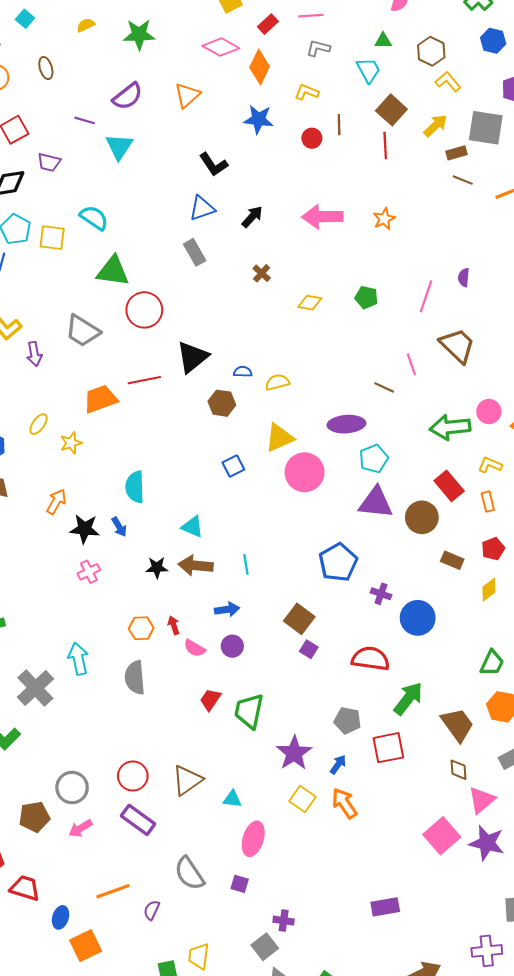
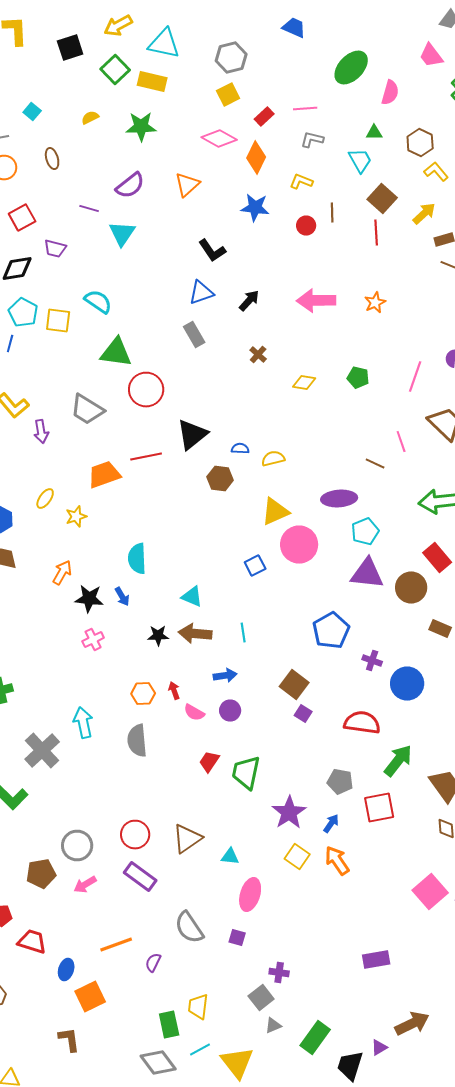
blue square: (233, 466) -> (255, 566), moved

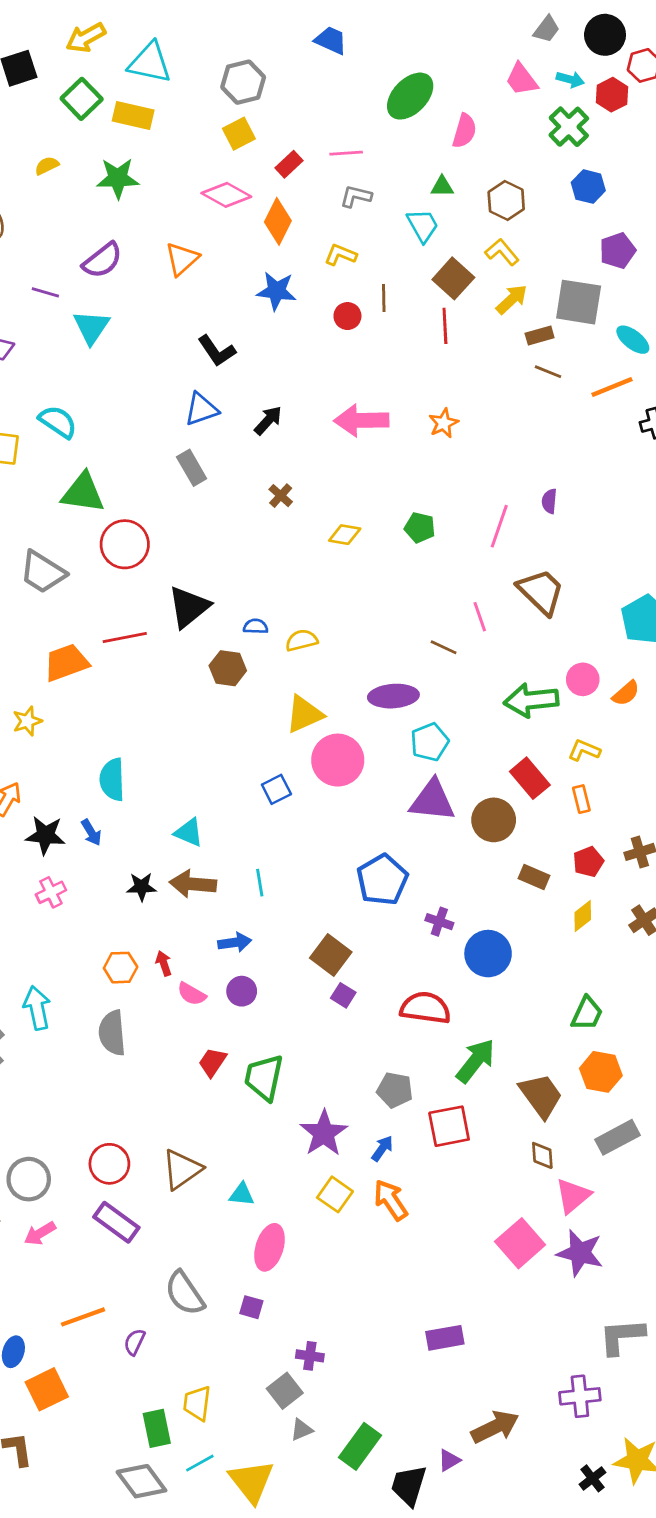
yellow L-shape: (436, 172) -> (502, 252), moved

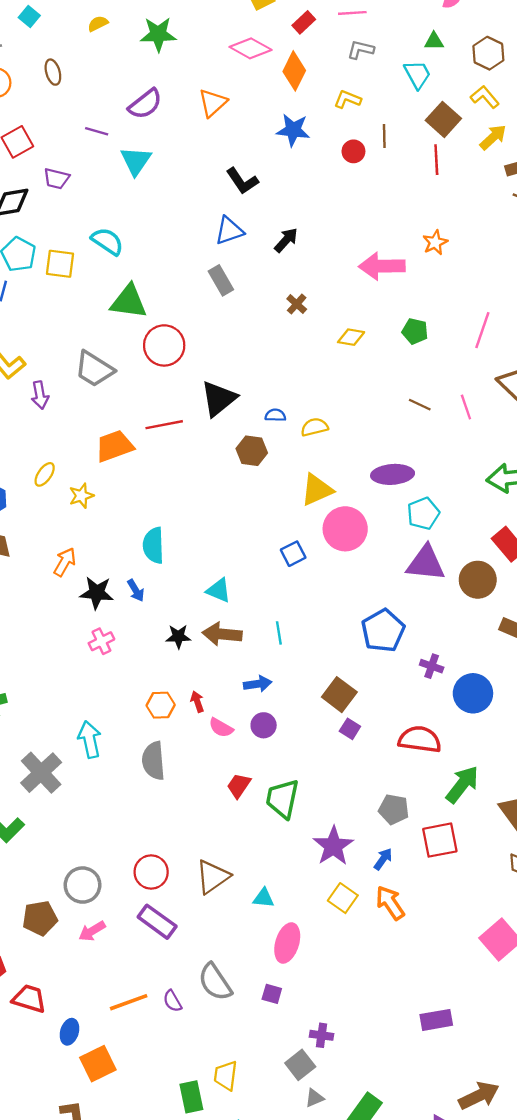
pink arrow: (361, 420) -> (382, 266), moved
brown line: (444, 647) -> (420, 405), moved
purple semicircle: (134, 1342) -> (172, 1001), moved, turned -55

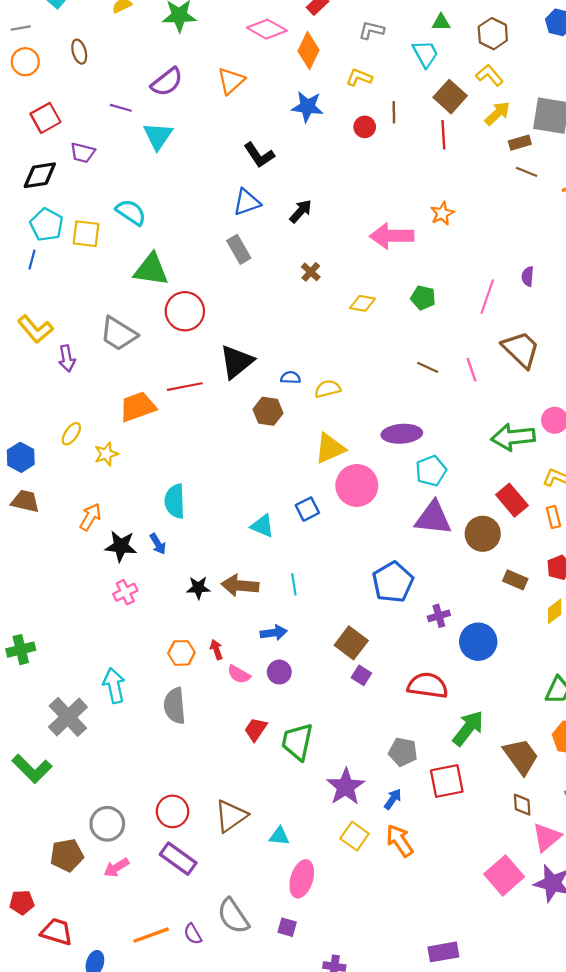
cyan triangle: (219, 590) -> (262, 526), moved
purple cross: (432, 666) -> (439, 616), turned -35

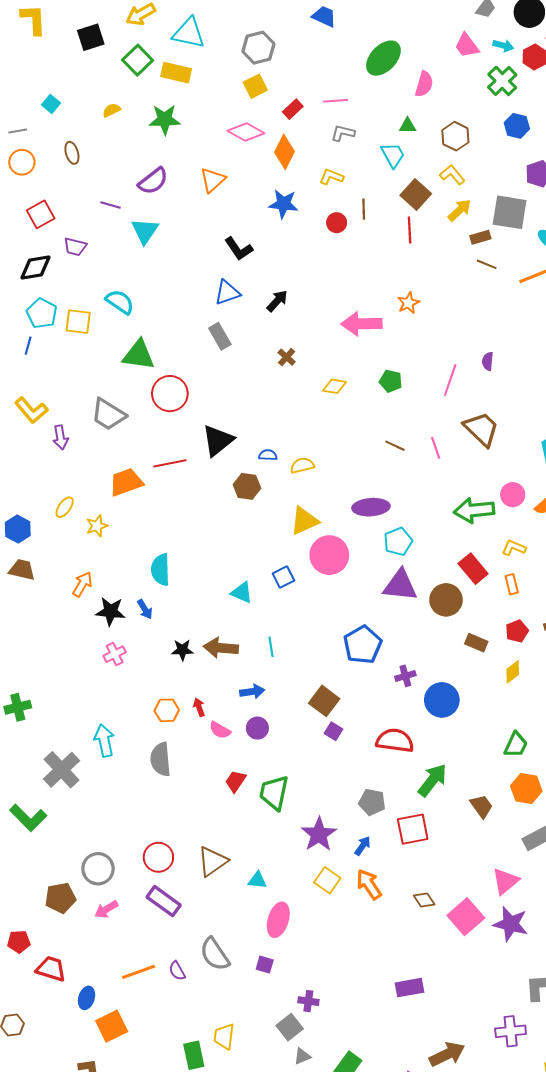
brown trapezoid: (521, 756) -> (481, 806), size x0.7
brown diamond: (522, 805) -> (424, 900), moved, turned -30

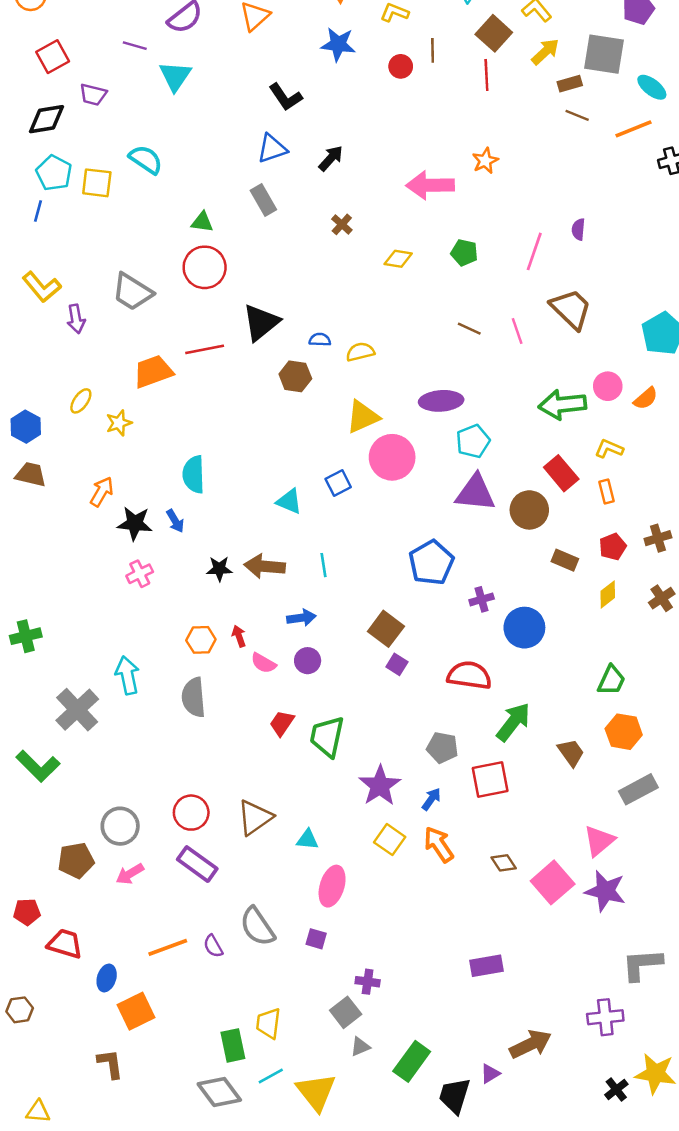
green triangle: (139, 355) -> (202, 222), moved, size x0.6

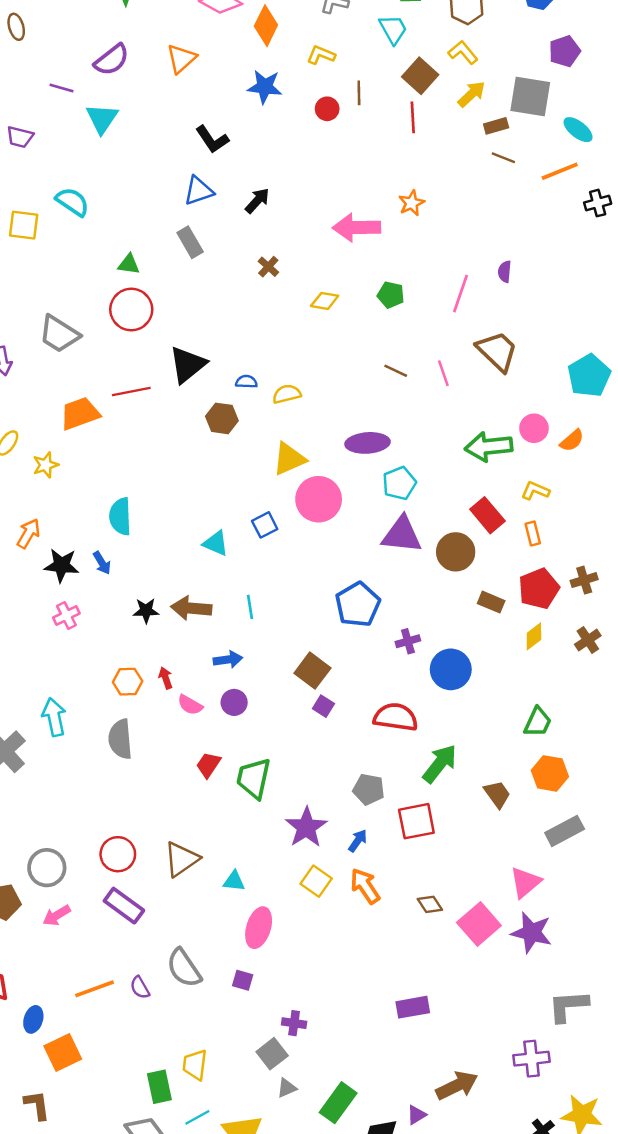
red pentagon: (613, 547) -> (539, 589), size x1.5

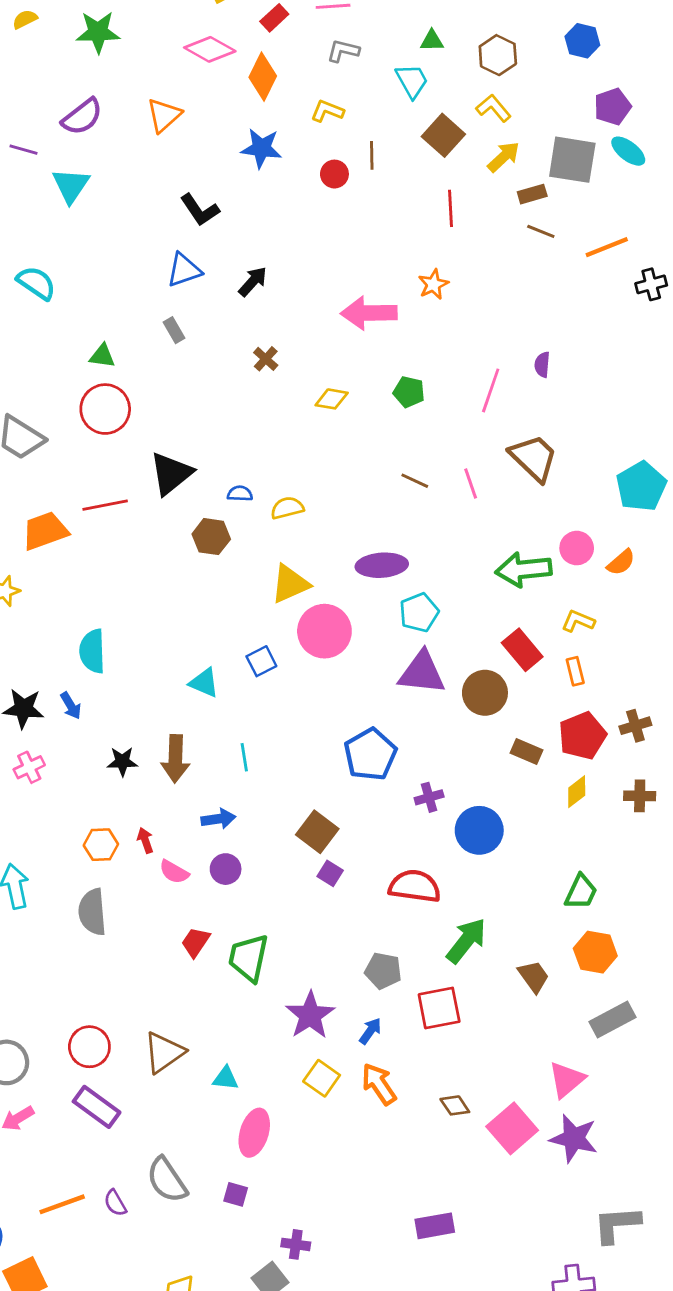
red line: (413, 117) -> (451, 208), moved
cyan ellipse: (578, 130) -> (628, 151), moved
gray rectangle: (190, 242) -> (174, 330), size x0.7
brown arrow: (191, 608) -> (175, 759), turned -93
brown cross: (588, 640) -> (640, 796), turned 35

